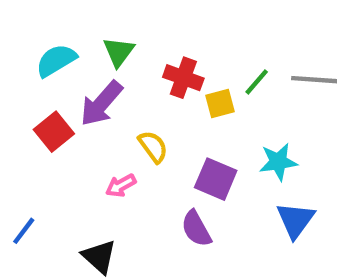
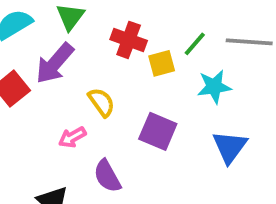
cyan star: (278, 162) -> (214, 87), moved
blue triangle: (295, 220) -> (230, 147), moved
purple semicircle: (196, 229) -> (107, 176), moved

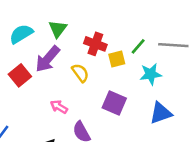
yellow semicircle: (101, 102) -> (80, 73), moved
pink arrow: (72, 137) -> (59, 107), turned 60
blue triangle: (230, 147) -> (161, 113), turned 35

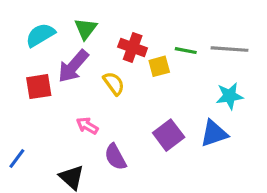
green line: (138, 46) -> (186, 51), turned 60
cyan star: (151, 74) -> (230, 96), moved
red square: (20, 75) -> (39, 87), turned 30
purple square: (114, 103) -> (169, 135), moved, turned 30

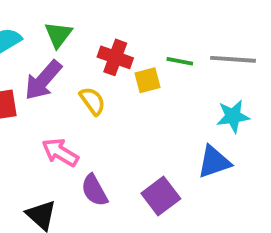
pink arrow: (87, 126) -> (60, 152), size x1.4
purple square: (169, 135) -> (161, 196), moved

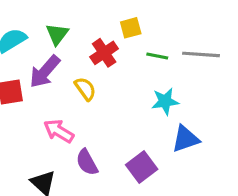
red cross: (115, 57) -> (104, 53), turned 36
yellow square: (148, 80) -> (131, 28), moved
cyan star: (233, 116) -> (165, 101), moved

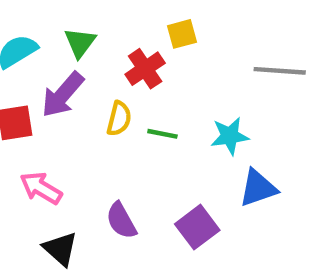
green line: (157, 56) -> (162, 134), moved
yellow semicircle: (85, 89) -> (119, 119), turned 50
pink arrow: (59, 131) -> (41, 188), moved

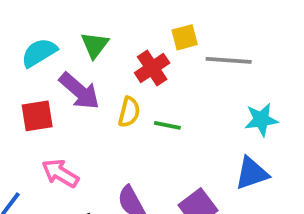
gray line: (280, 71) -> (229, 60), moved
purple arrow: (63, 95) -> (79, 91), turned -90
cyan star: (230, 136) -> (261, 120), moved

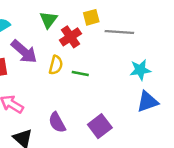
green triangle: (95, 45) -> (48, 20), moved
blue triangle: (252, 173) -> (148, 102), moved

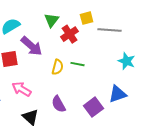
yellow semicircle: (56, 65) -> (58, 67), moved
cyan star: (140, 70) -> (127, 61), turned 30
blue triangle: (148, 102) -> (118, 94), moved

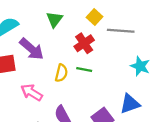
yellow square: (87, 18) -> (94, 17), turned -32
red cross: (70, 34) -> (84, 43), moved
pink arrow: (22, 89) -> (32, 92), moved

